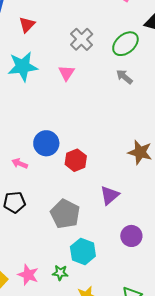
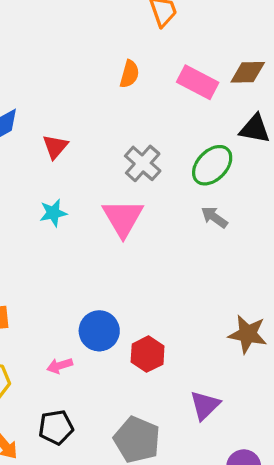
cyan star: (23, 66) -> (53, 213), size x0.6
pink triangle: (67, 73) -> (123, 218), size x1.6
pink arrow: (20, 163) -> (60, 366), turned -35

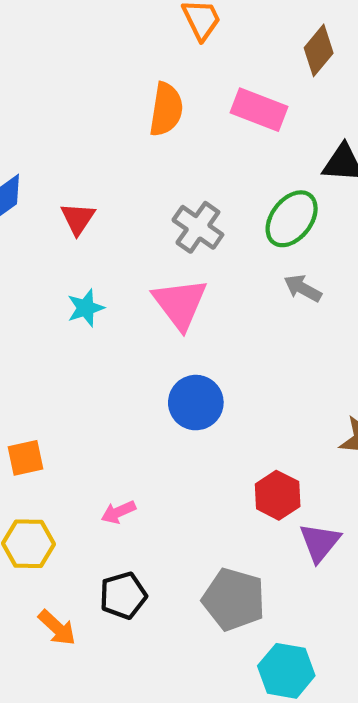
brown diamond: (248, 72) -> (319, 50), moved, turned -42
orange semicircle: (129, 74) -> (166, 109), size x1.4
blue circle: (99, 331) -> (196, 403), moved
red hexagon: (148, 354) -> (278, 495), moved

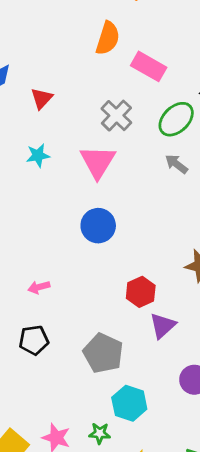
pink rectangle: (259, 110) -> (149, 66), moved

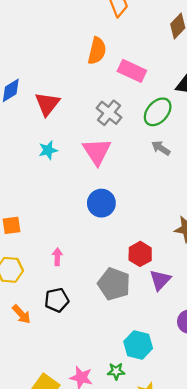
red triangle: (42, 98) -> (47, 104), size x1.4
pink arrow: (39, 287) -> (57, 257), turned 112
gray pentagon: (103, 353) -> (114, 284), moved

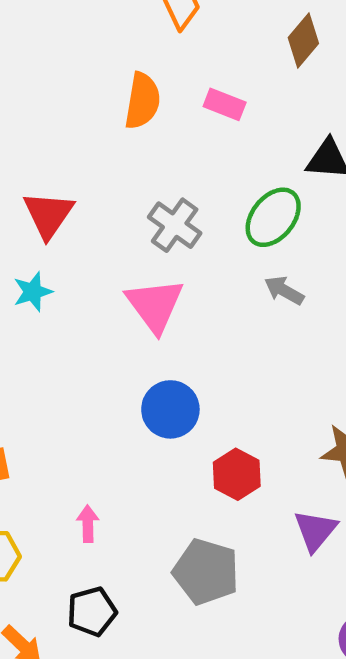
pink rectangle: (132, 71) -> (225, 104), moved, size x0.7
cyan star: (48, 150) -> (33, 292), moved
red hexagon: (140, 254) -> (237, 474), moved
purple triangle: (160, 280) -> (315, 531), moved

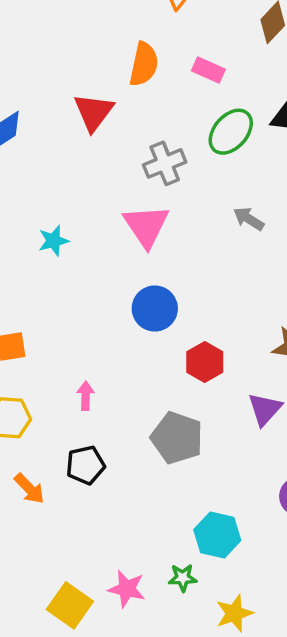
red triangle: (48, 215) -> (94, 112), moved
green ellipse: (273, 217) -> (231, 132), moved
gray cross: (175, 225) -> (165, 163), turned 30
cyan star: (33, 292) -> (54, 241), moved

